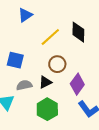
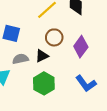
purple diamond: (77, 84) -> (81, 47), moved

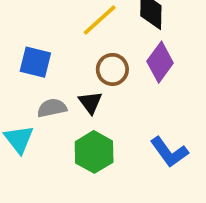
purple diamond: (81, 47) -> (160, 62), moved
black triangle: (42, 56) -> (90, 102), turned -40

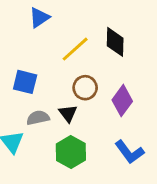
purple diamond: (160, 62) -> (122, 101), moved

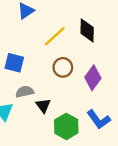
black triangle: (68, 113) -> (43, 106), moved
green hexagon: (71, 152) -> (66, 126), moved

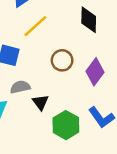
yellow line: (55, 36) -> (35, 26), moved

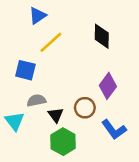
brown circle: (62, 60) -> (85, 108), moved
green hexagon: (66, 125) -> (63, 142), moved

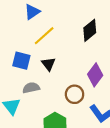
black diamond: (102, 36) -> (90, 30), turned 50
black triangle: (56, 115) -> (48, 64), moved

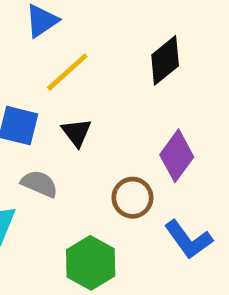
gray semicircle: (31, 88) -> (39, 184), turned 35

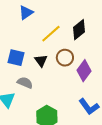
yellow line: (67, 72) -> (51, 34), moved
brown circle: (132, 198) -> (65, 58), moved

